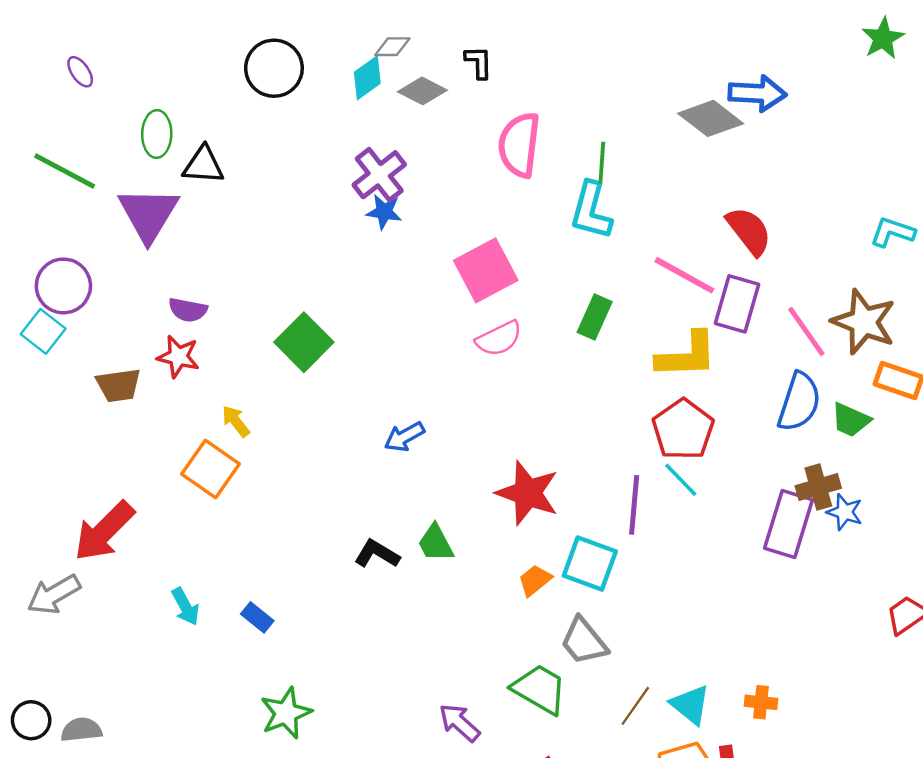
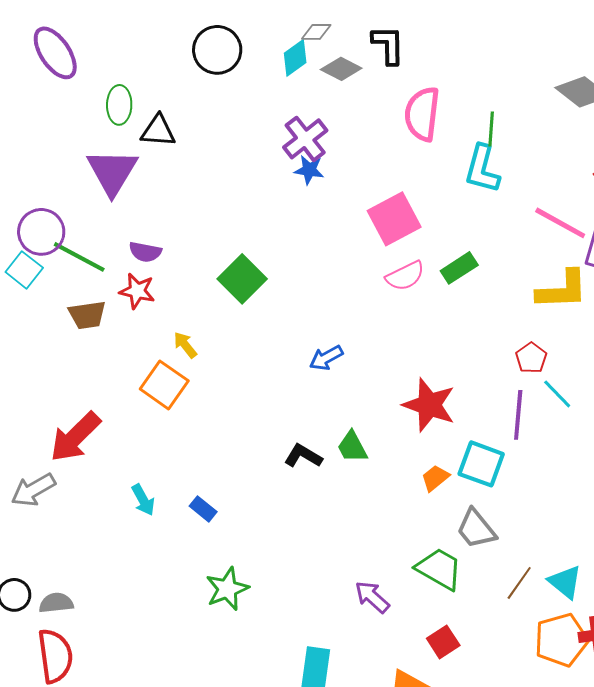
black L-shape: (479, 62) -> (388, 45), size x1.4
purple ellipse: (80, 72) -> (55, 53), size x2.0
green line: (65, 171) -> (79, 257), moved
green rectangle: (595, 317) -> (459, 268), moved, turned 33
red pentagon: (683, 430) -> (531, 358), moved, size x0.6

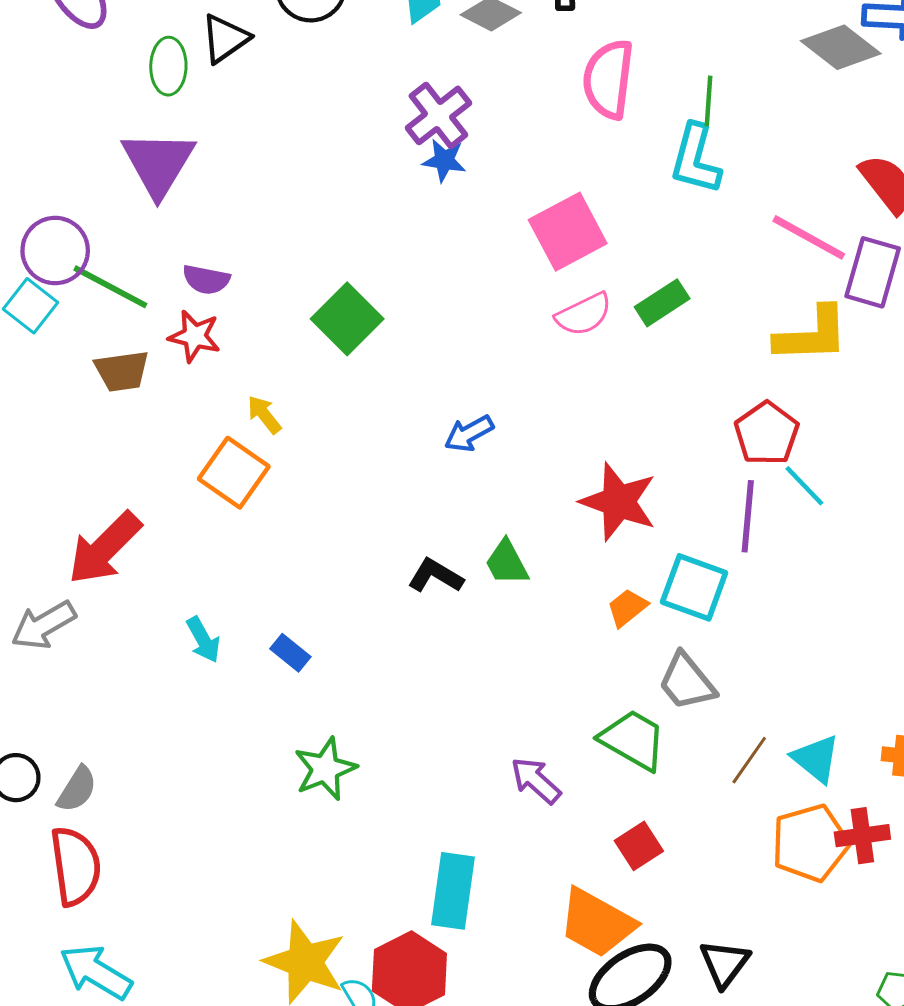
black triangle: (158, 131) -> (225, 39), moved, turned -39
red pentagon: (531, 358) -> (767, 433), size x1.4
gray semicircle: (56, 603) -> (77, 789), turned 128

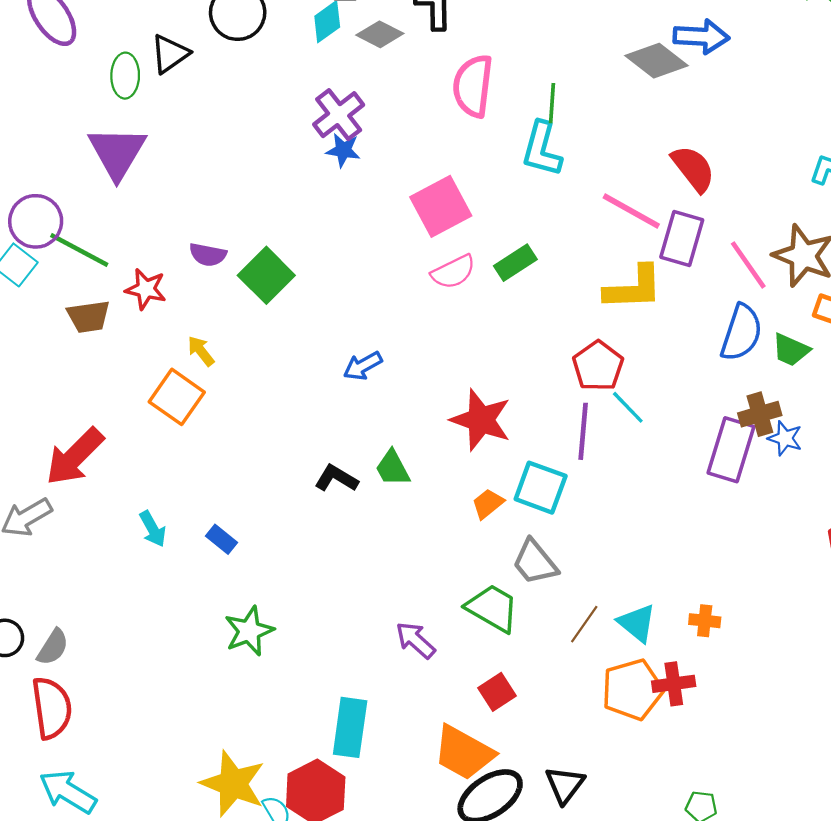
purple semicircle: (206, 280) -> (208, 255), moved

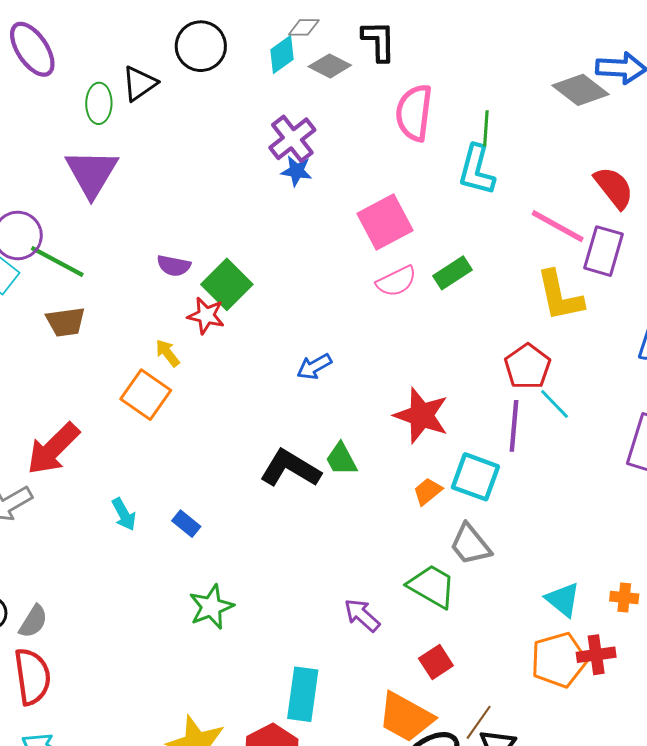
yellow L-shape: (634, 288) -> (560, 296), turned 80
red star: (146, 289) -> (206, 316), moved
black L-shape: (336, 478) -> (290, 469), size x1.5
brown line: (584, 624) -> (479, 722), moved

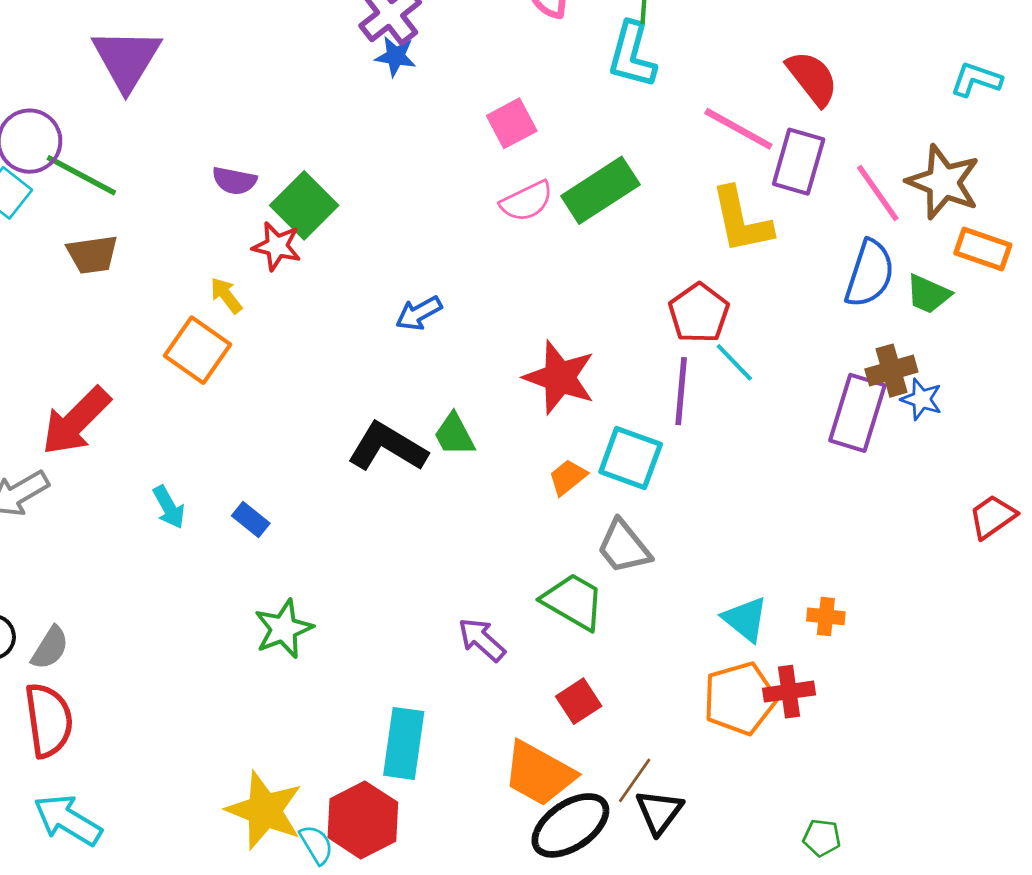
pink square: (385, 222) -> (512, 123), size x0.7
green rectangle: (453, 273) -> (600, 190), size x1.5

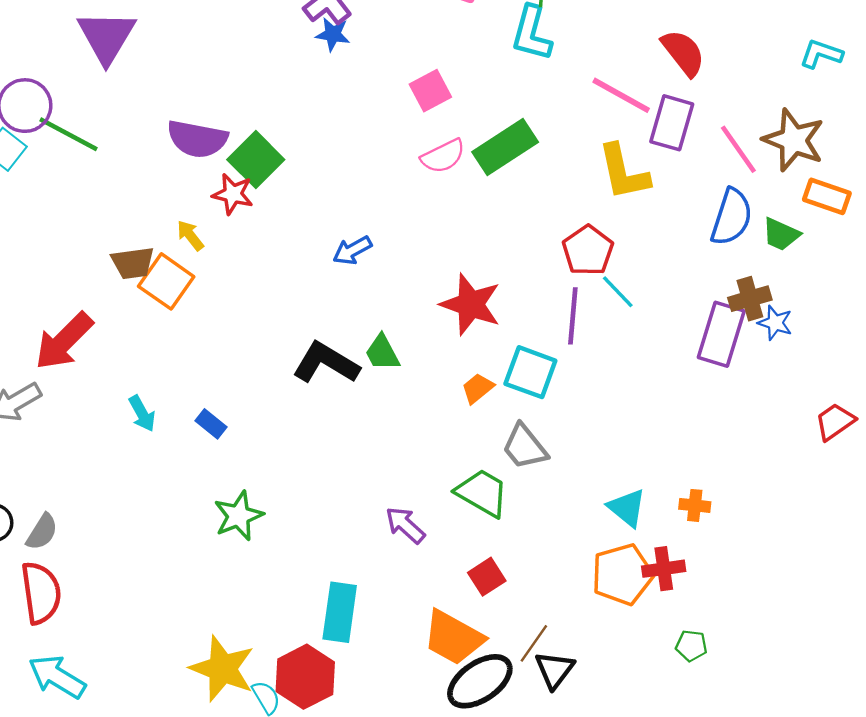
purple semicircle: (234, 181) -> (197, 139), size x1.6
brown trapezoid: (92, 254) -> (133, 263), moved
green pentagon: (822, 838) -> (691, 646), moved

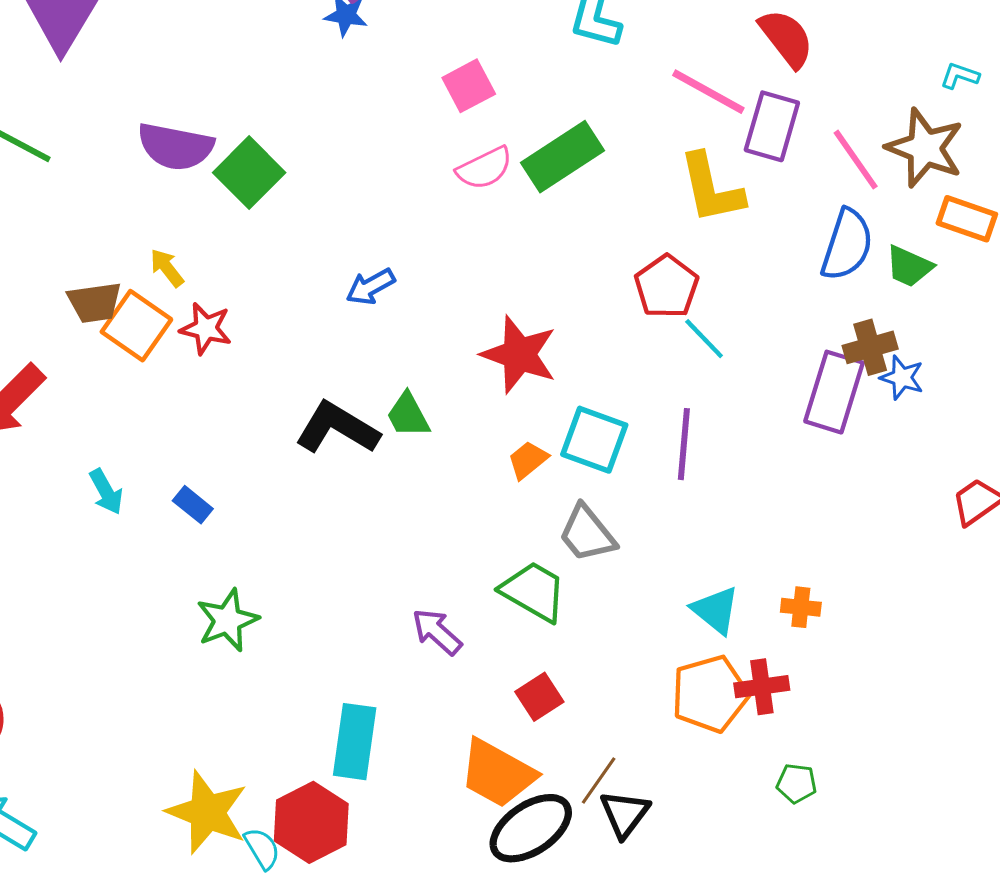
cyan L-shape: (821, 54) -> (960, 76), moved, size x0.7
red star: (233, 194) -> (206, 328), moved
purple line: (573, 316) -> (684, 444), moved

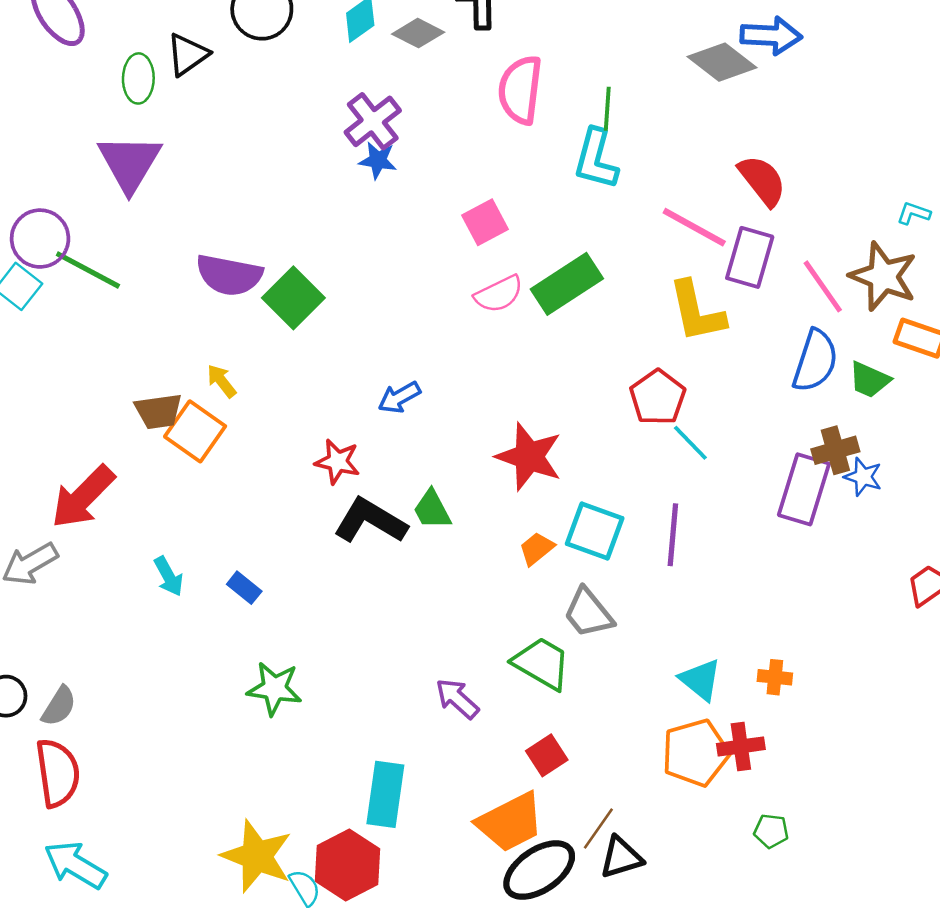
red star: (206, 328) -> (337, 462), moved
green star: (227, 620) -> (274, 689), turned 30
orange trapezoid: (498, 773) -> (510, 822), turned -56
black triangle: (625, 814) -> (621, 857), turned 36

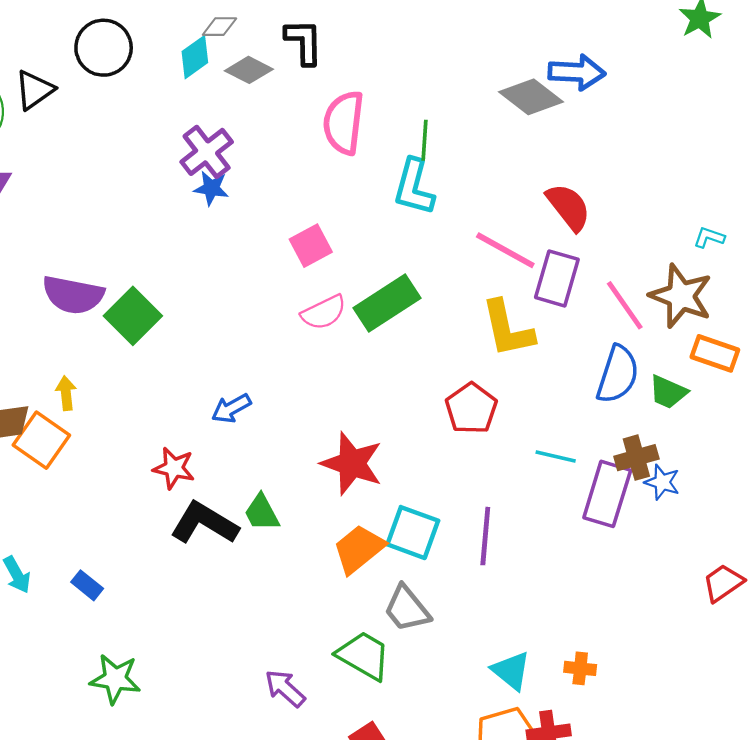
yellow arrow: (222, 381) -> (66, 393), turned 32
cyan line: (690, 443) -> (556, 456), moved, turned -33
orange trapezoid: (537, 549) -> (359, 549), size x1.6

